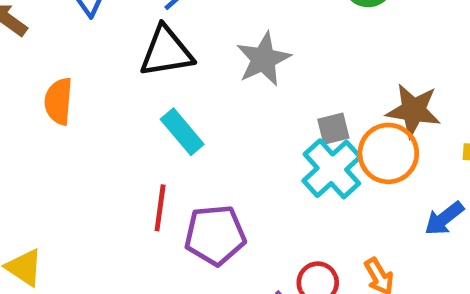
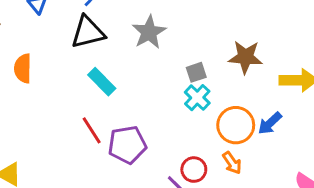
orange circle: (388, 153) -> (236, 125), moved
cyan cross: (332, 169) -> (197, 98), size x0.7
red line: (160, 208) -> (92, 130), turned -36

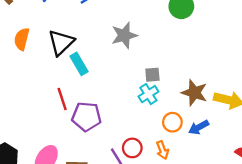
black triangle: (88, 32) -> (61, 42), moved, turned -44
brown star: (245, 57) -> (194, 93), moved
orange circle: (236, 125) -> (172, 122), size x0.7

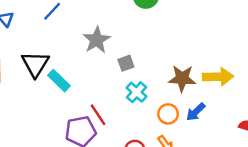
gray square: (152, 75) -> (126, 63), moved
red line: (62, 99) -> (98, 115), moved

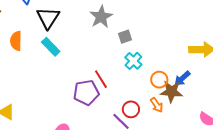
black triangle: (35, 64) -> (48, 18), moved
brown star: (182, 78) -> (171, 92), moved
cyan rectangle: (59, 81) -> (51, 47), moved

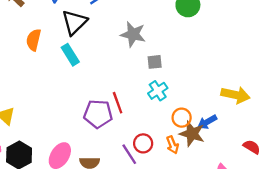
gray star: (101, 17) -> (133, 34), turned 30

